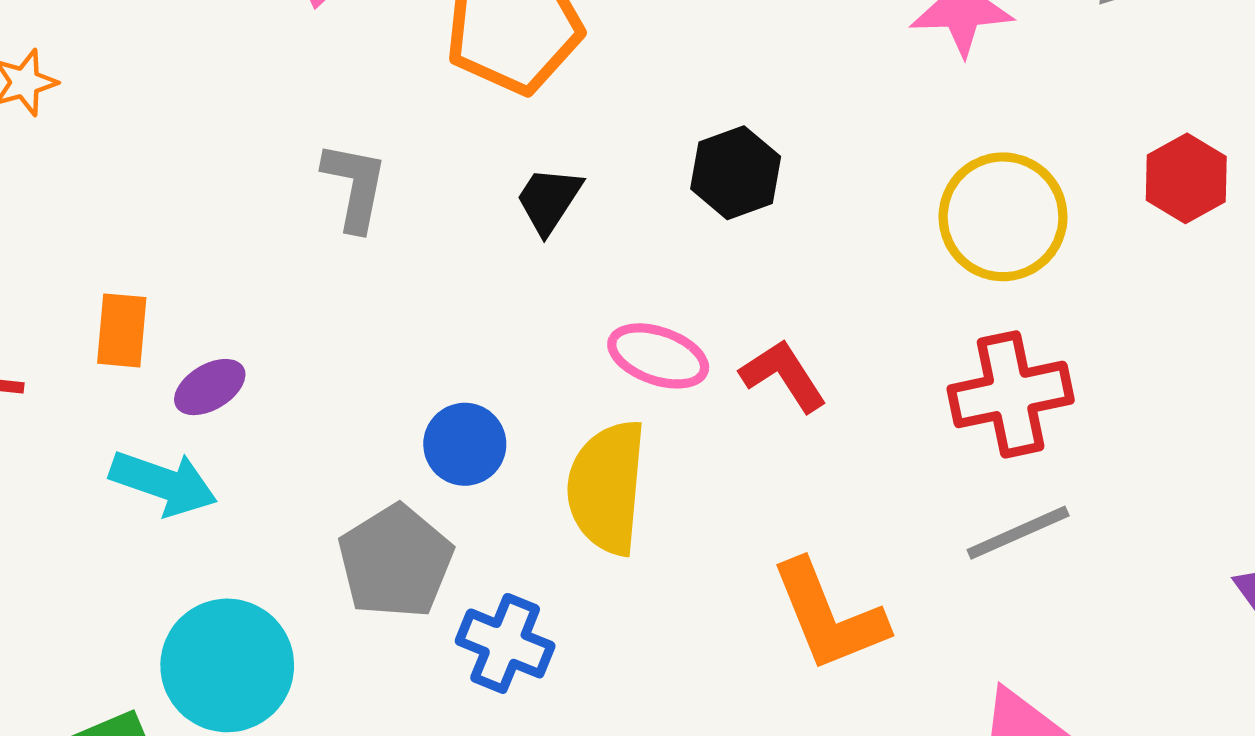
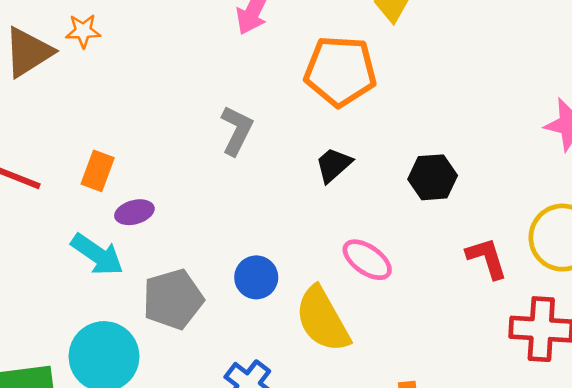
red L-shape: (783, 376) -> (487, 258), moved
yellow semicircle: (607, 487) -> (322, 319), turned -50
gray pentagon: (396, 562) -> (173, 299), moved

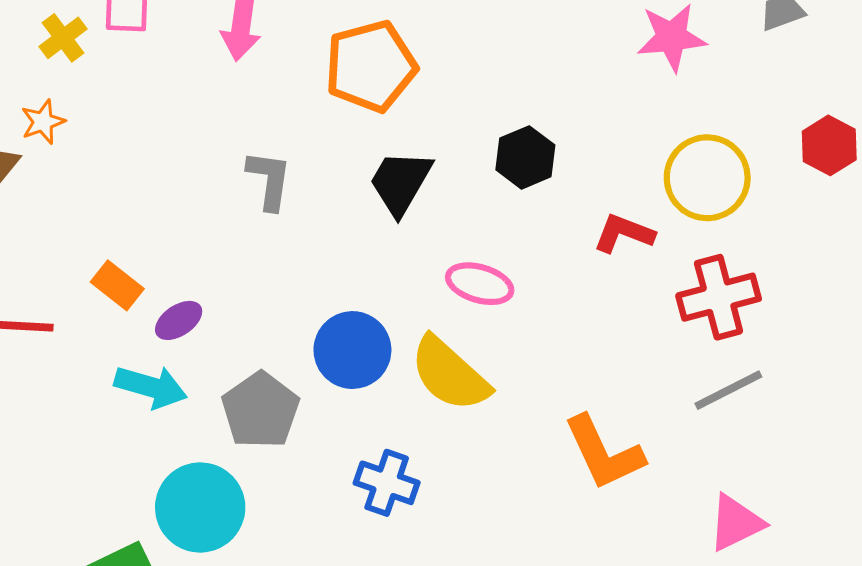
black trapezoid: (334, 165) -> (400, 182), size x1.4
orange rectangle: (98, 171) -> (117, 285), turned -54
red L-shape: (487, 258) -> (624, 233), turned -33
blue circle: (256, 277) -> (352, 350), size x1.4

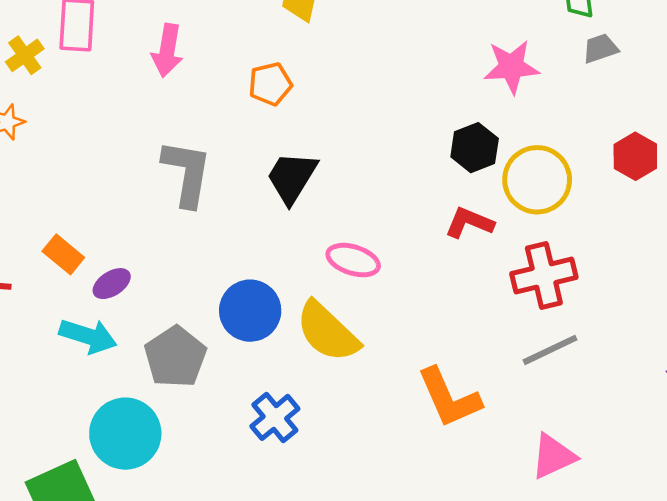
orange pentagon: (371, 66) -> (270, 84), size x0.6
black hexagon: (525, 157) -> (475, 148), moved
gray L-shape: (269, 180) -> (187, 173), size x1.4
blue cross: (387, 483) -> (275, 417), turned 30

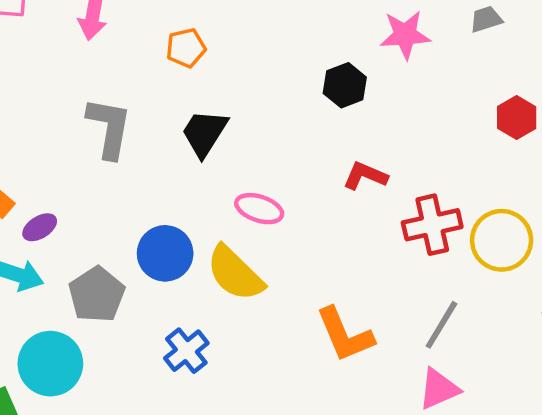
black hexagon: (475, 148) -> (345, 85), moved
yellow circle: (537, 180) -> (502, 240), moved
gray line: (550, 350) -> (441, 325), moved, turned -34

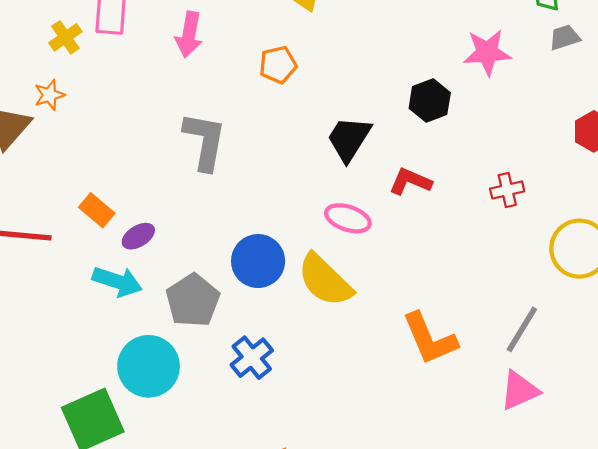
black trapezoid: (204, 133) -> (349, 139), moved
red L-shape: (365, 176) -> (410, 181), moved
red cross: (432, 225) -> (507, 190), moved, size x0.6
blue cross: (186, 351) -> (252, 358), moved

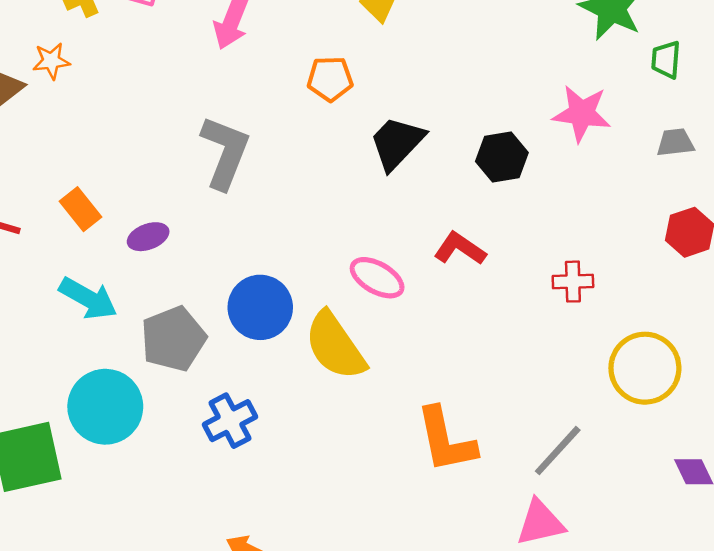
gray trapezoid: (565, 37) -> (675, 142), moved
black trapezoid: (349, 139) -> (397, 143), moved
purple ellipse: (138, 236) -> (148, 237), moved

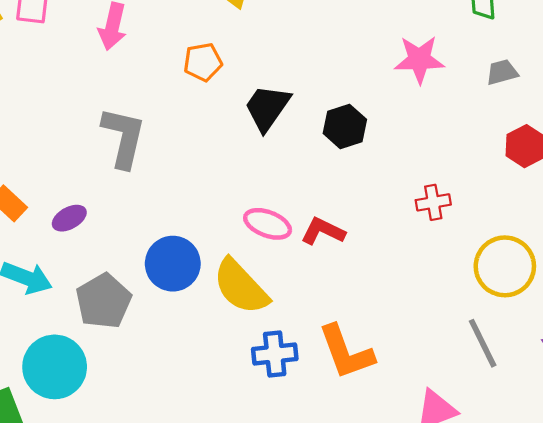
black hexagon: (502, 157) -> (345, 126), moved
red L-shape: (460, 249) -> (323, 231), moved
blue cross: (230, 421) -> (275, 354), moved, turned 30
gray line: (558, 451) -> (483, 343), moved, turned -60

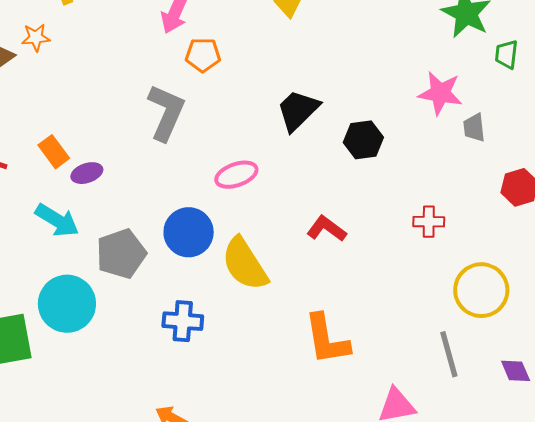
orange pentagon: (203, 62) -> (203, 55), moved
gray trapezoid: (502, 72) -> (474, 128), moved, turned -92
purple ellipse: (69, 218) -> (87, 173), moved
pink ellipse: (268, 224) -> (236, 175), moved, turned -51
blue cross: (275, 354) -> (183, 321), moved

